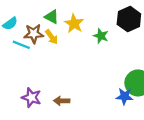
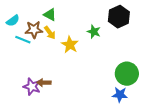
yellow star: (74, 24) -> (70, 45), moved
blue star: (124, 96) -> (120, 95), moved
brown arrow: (62, 101) -> (44, 83), moved

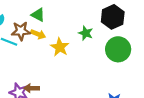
yellow arrow: (50, 33) -> (38, 34), turned -32
green circle: (127, 74) -> (118, 49), moved

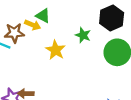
green triangle: (38, 15) -> (43, 16), moved
yellow arrow: (38, 34) -> (33, 25), moved

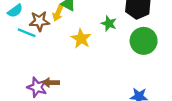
yellow arrow: (33, 25) -> (58, 13), turned 91

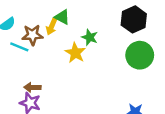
green star: (109, 24) -> (90, 37), moved
brown arrow: (51, 83) -> (32, 87), moved

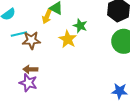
brown star: (32, 35) -> (31, 40), moved
cyan line: (19, 47) -> (19, 34), turned -35

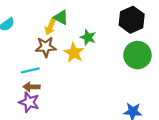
cyan line: (19, 34) -> (30, 70), moved
brown star: (31, 40) -> (46, 47), moved

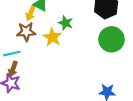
brown arrow: (32, 87) -> (13, 69), turned -72

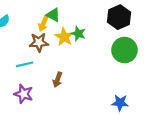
yellow star: (52, 37) -> (64, 37), moved
brown arrow: (13, 69) -> (58, 80), moved

